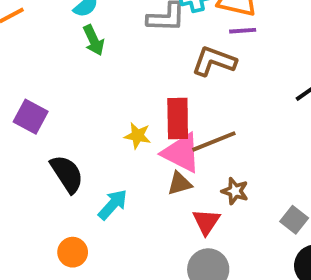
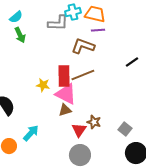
brown line: (214, 141) -> (83, 75), moved
brown star: (235, 191) -> (94, 122), moved
cyan arrow: (113, 204) -> (31, 133), moved

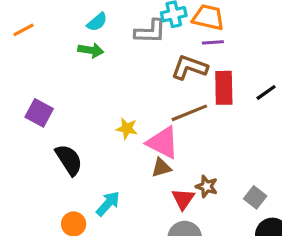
cyan semicircle: (16, 17) -> (97, 22), moved
green arrow: (20, 35) -> (91, 50), turned -56
red rectangle: (64, 76) -> (224, 88), moved

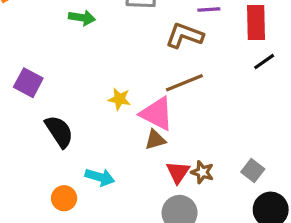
red rectangle: (224, 88) -> (256, 23), moved
brown star: (207, 186) -> (202, 172), moved
cyan arrow: (108, 204) -> (100, 177), turned 64

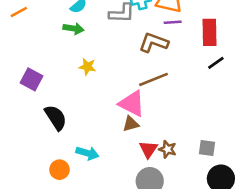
yellow star: (119, 99) -> (87, 67), moved
gray square: (253, 171) -> (207, 148), turned -30

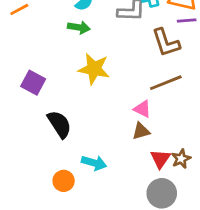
brown L-shape: (154, 43) -> (166, 43), turned -128
yellow star: (87, 67) -> (94, 69), size x1.6
pink triangle: (132, 104) -> (142, 109), size x0.6
brown star: (168, 149) -> (181, 159), turned 30

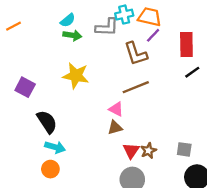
purple line: (187, 20) -> (153, 35), turned -42
green arrow: (79, 27) -> (72, 35), moved
cyan arrow: (94, 163) -> (55, 147), moved

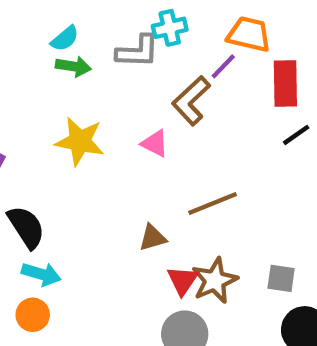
orange trapezoid: (150, 17) -> (249, 34), moved
brown L-shape: (136, 54) -> (191, 101), turned 65
brown line: (136, 87) -> (213, 203), moved
pink triangle: (116, 109) -> (155, 143), moved
brown star: (148, 151) -> (215, 281), size x1.5

